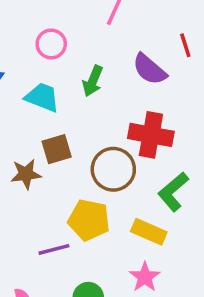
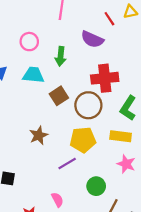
brown square: (57, 149) -> (59, 96), moved
brown star: (26, 174) -> (39, 135), moved

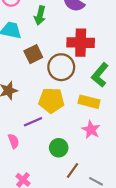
pink semicircle: (57, 200) -> (14, 141), moved

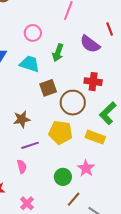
red cross: (81, 43) -> (93, 82), size x0.7
purple line: (33, 122) -> (30, 145), moved
pink star: (91, 130) -> (86, 168), moved

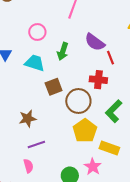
red line: (110, 29) -> (110, 58), moved
yellow pentagon: (61, 132) -> (85, 131), moved, turned 30
yellow rectangle: (95, 137) -> (109, 148), moved

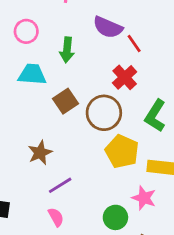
red cross: (98, 80) -> (125, 77), turned -36

